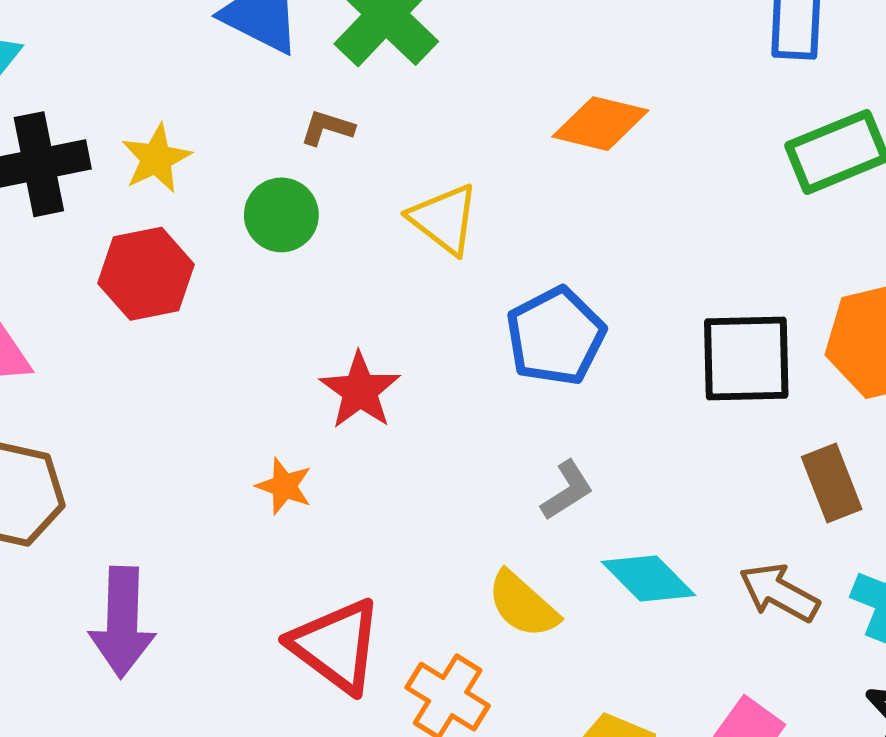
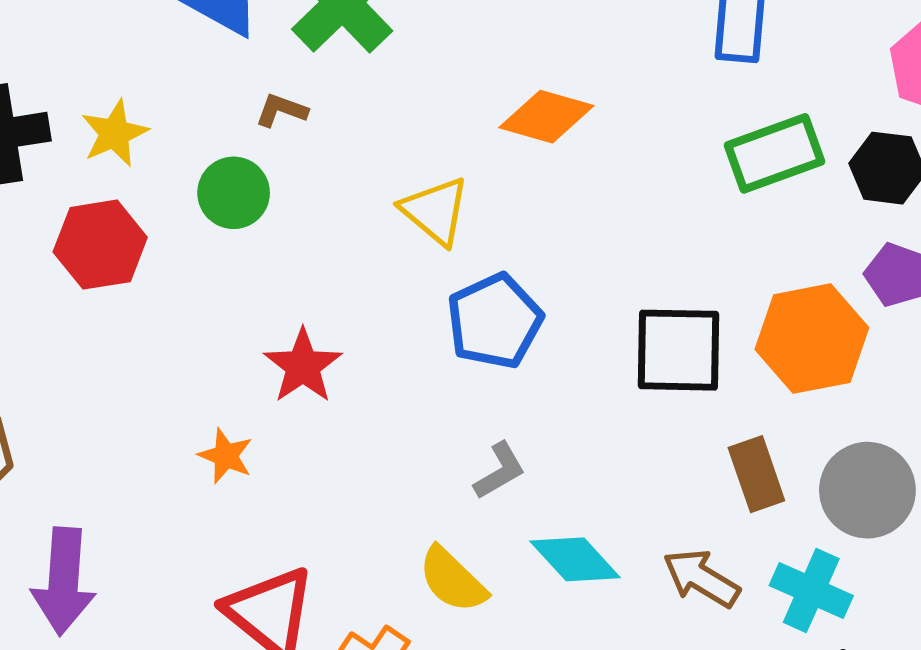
yellow triangle: (444, 219) -> (435, 211), moved

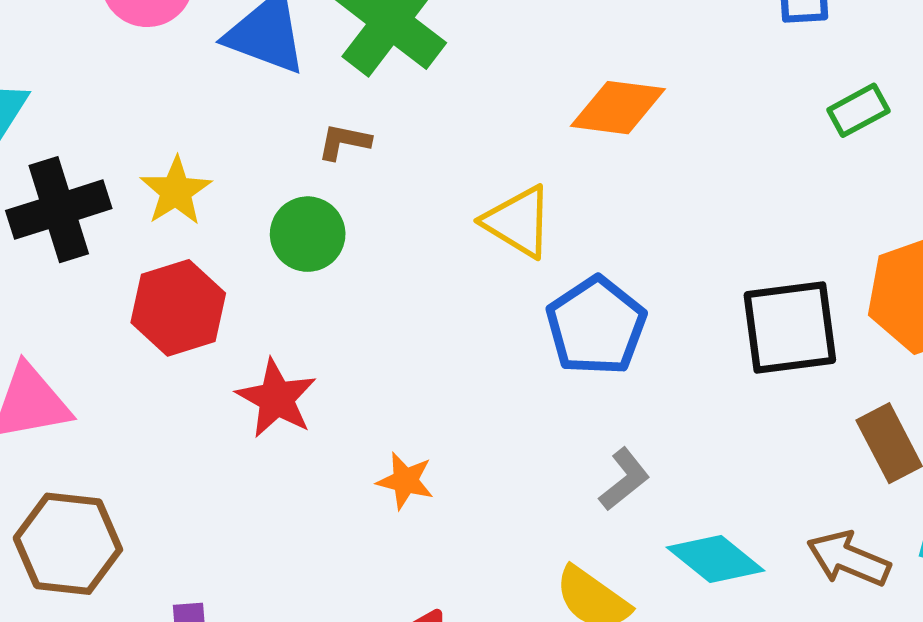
green rectangle: (774, 153) -> (858, 110), size x0.6
red star: (303, 366) -> (276, 398), moved
orange star: (226, 456) -> (405, 481), moved

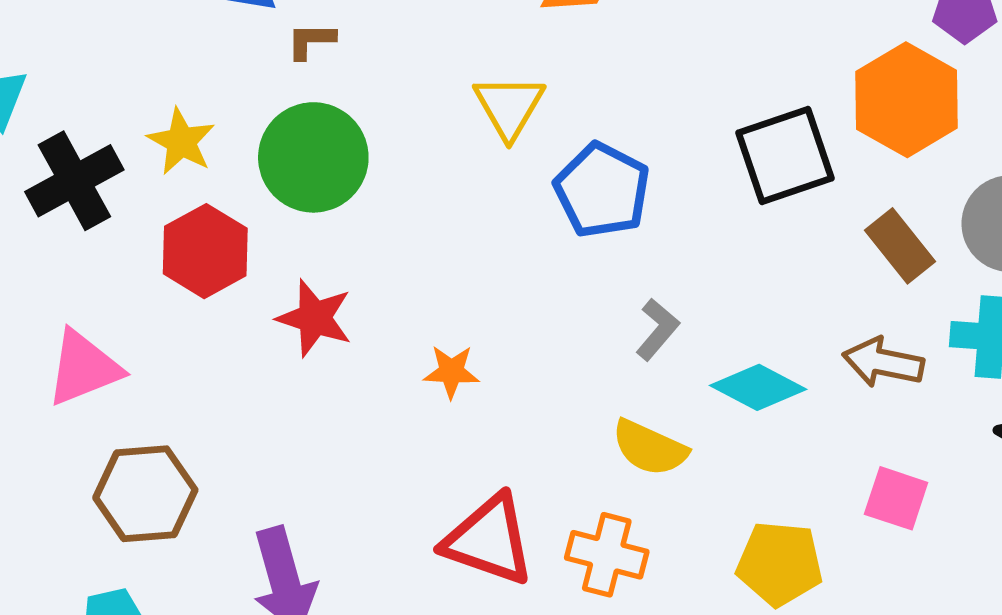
brown L-shape: (344, 142) -> (311, 41), moved
yellow triangle: (518, 222) -> (509, 106), turned 40
green circle: (308, 234) -> (313, 157), size x1.5

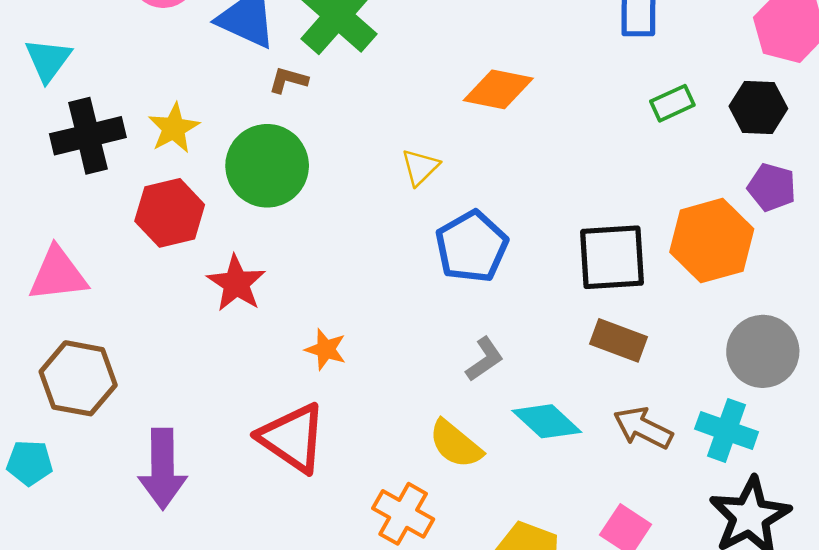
yellow triangle: (509, 106) -> (420, 167), size x0.7
brown rectangle: (900, 246) -> (619, 340), moved, turned -46
red triangle: (489, 540) -> (292, 438), moved

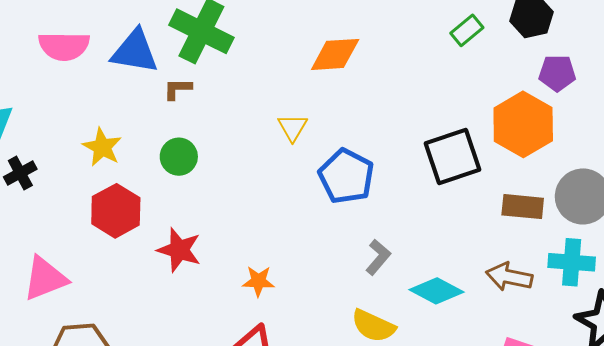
black cross: (88, 136) -> (20, 173), moved, size x0.6
green circle: (267, 166) -> (179, 157), size x0.6
brown rectangle: (619, 340) -> (523, 207), moved

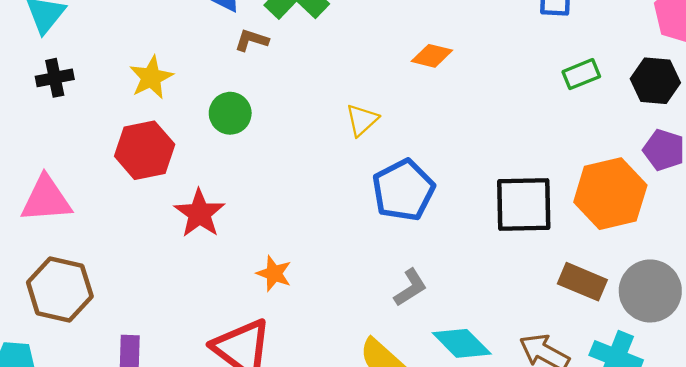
orange diamond: (335, 54) -> (432, 56), size x0.7

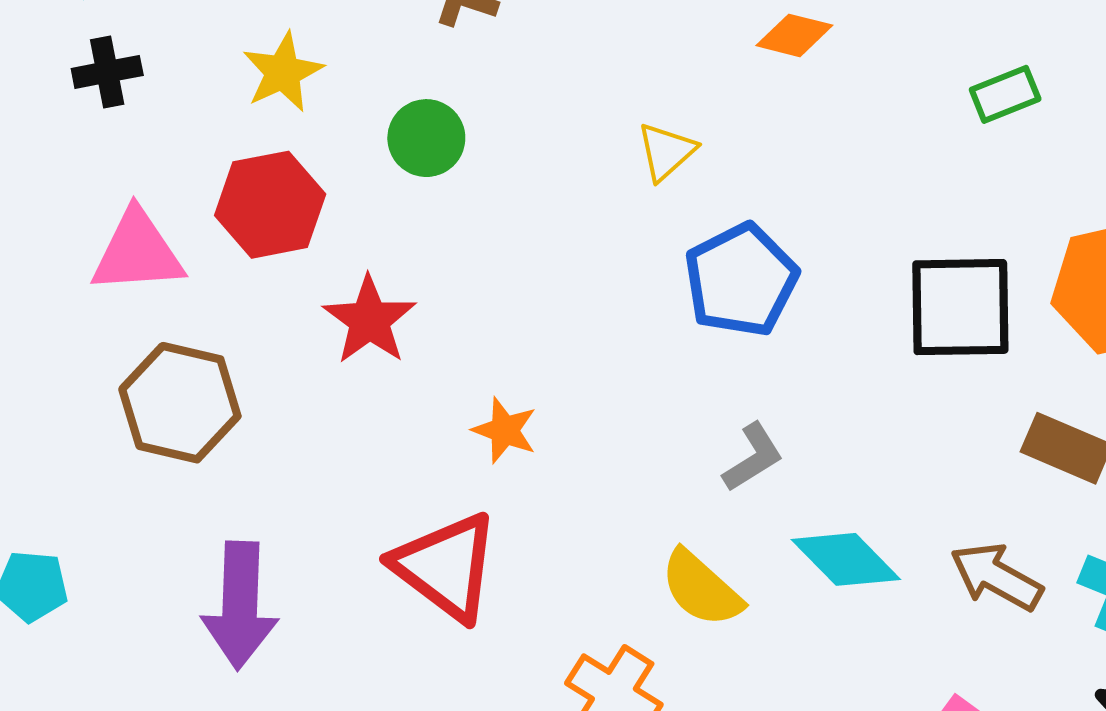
green rectangle: (581, 74) -> (1005, 94), moved
pink triangle: (46, 199) -> (137, 252), moved
brown hexagon: (60, 289) -> (180, 403), moved

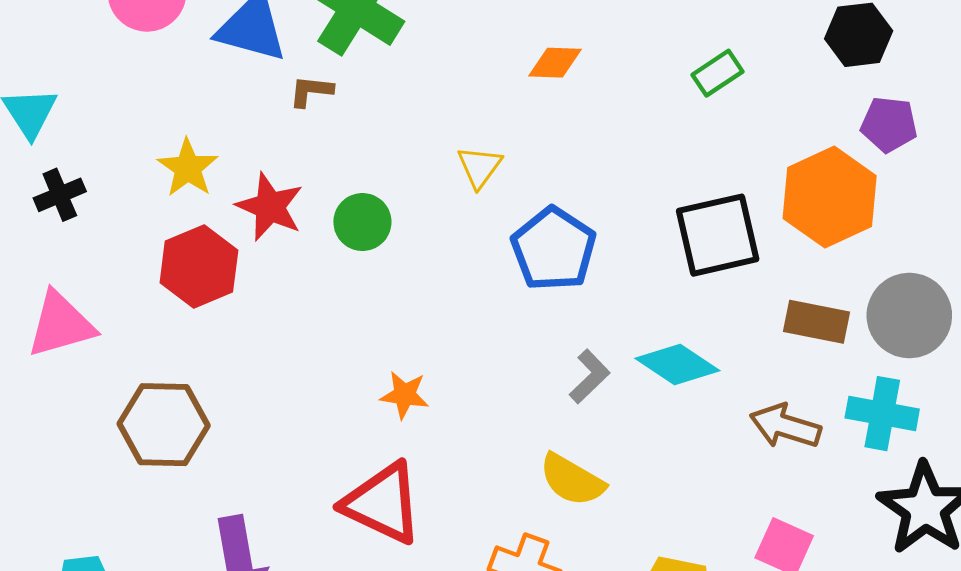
green circle: (426, 138) -> (362, 222), moved
pink triangle: (137, 252) -> (61, 325), moved
red star: (369, 320) -> (270, 207), moved
cyan diamond: (846, 559) -> (677, 365), moved

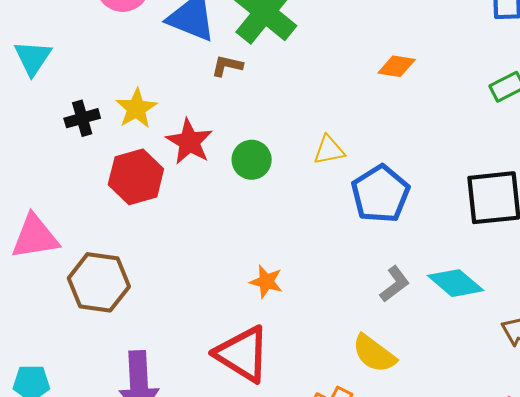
yellow triangle: (479, 167) -> (329, 150), moved, turned 36
black cross: (60, 195) -> (82, 118), moved
pink triangle: (61, 325) -> (35, 237), moved

